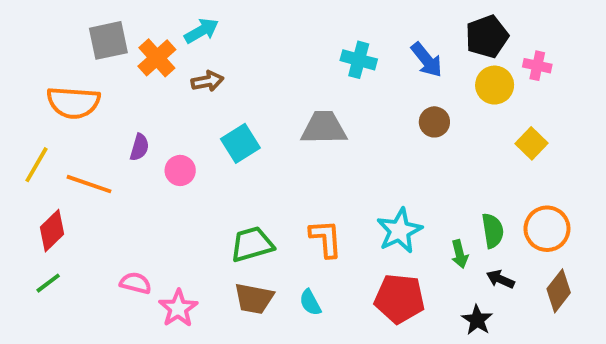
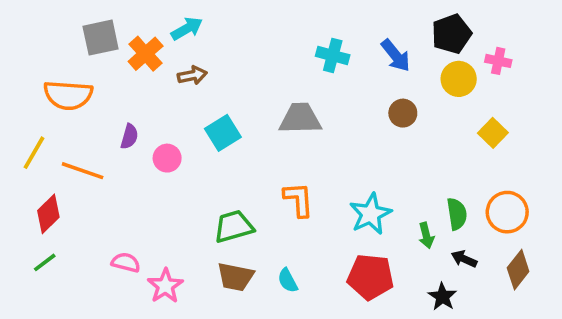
orange L-shape: (326, 238) -> (298, 199), moved

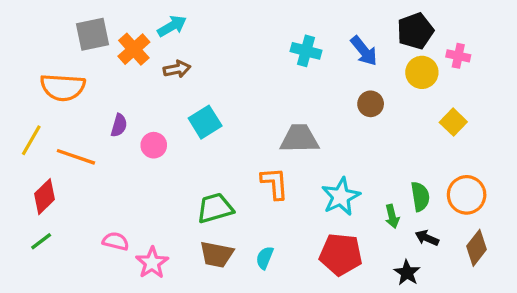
gray trapezoid: (300, 119) -> (299, 139), moved
cyan semicircle: (288, 280) -> (265, 258), turned 50

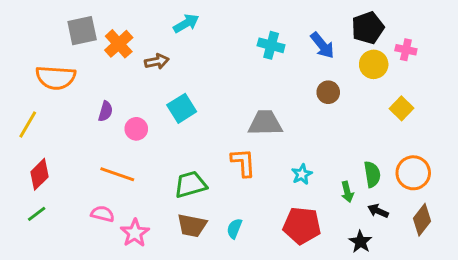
cyan arrow: (172, 26) -> (186, 23), moved
orange line: (76, 157) -> (117, 174), moved
cyan star: (341, 197) -> (302, 174), size x0.6

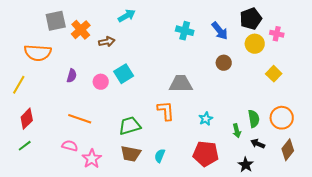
pink circle: (136, 129) -> (101, 82), moved

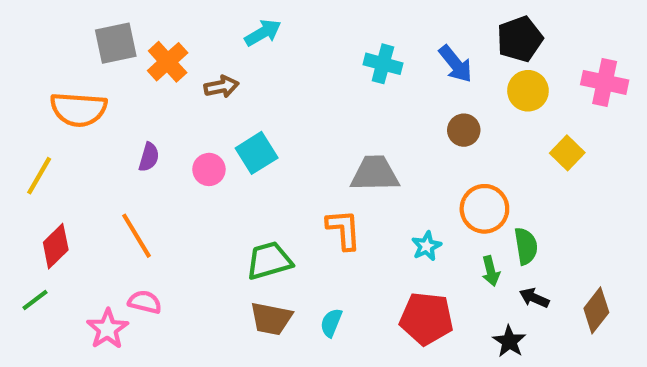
pink cross: (277, 34) -> (605, 82), moved, size x1.5
orange circle: (282, 118) -> (484, 209), moved
orange line: (80, 119) -> (136, 236), moved, turned 40
green line: (25, 146) -> (35, 300), moved
pink star: (92, 159) -> (107, 329), moved

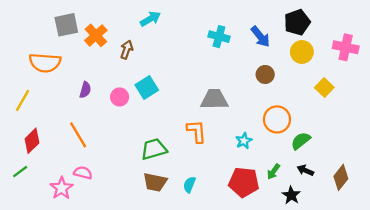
brown arrow: (221, 87) -> (127, 50), turned -60
green semicircle: (526, 246) -> (301, 141), turned -120
green arrow: (491, 271) -> (273, 172), moved, turned 49

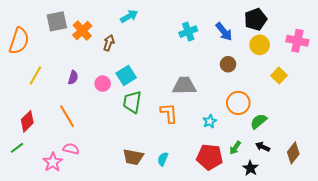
cyan cross: (219, 37) -> (188, 32), turned -36
orange semicircle: (45, 63) -> (19, 41), moved, turned -76
yellow line: (22, 101) -> (35, 75), moved
green trapezoid: (154, 149) -> (132, 102), moved, turned -65

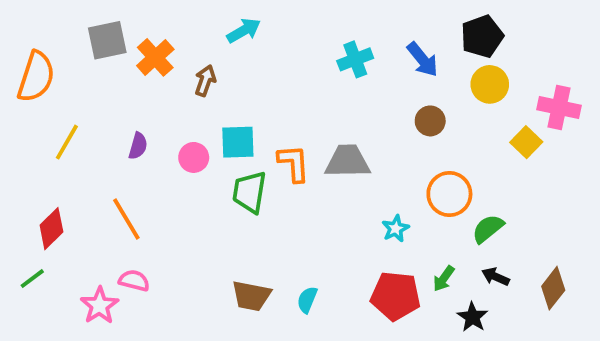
pink cross: (297, 41) -> (559, 107), moved
cyan square: (126, 75) -> (238, 142), turned 30
orange L-shape: (169, 113) -> (294, 163), moved

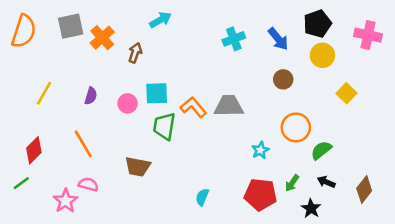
orange semicircle: (36, 77) -> (24, 31), moved
pink cross: (559, 107) -> (368, 35), moved
orange L-shape: (294, 163) -> (193, 107), turned -36
brown trapezoid: (251, 296) -> (138, 167), moved

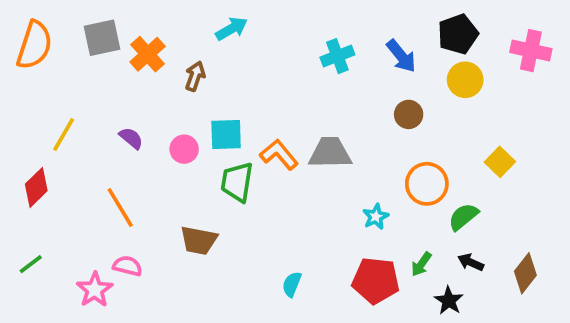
yellow square: (346, 93) -> (500, 162), moved
purple semicircle: (91, 96) -> (131, 138), turned -66
red diamond: (34, 150) -> (36, 187), moved

